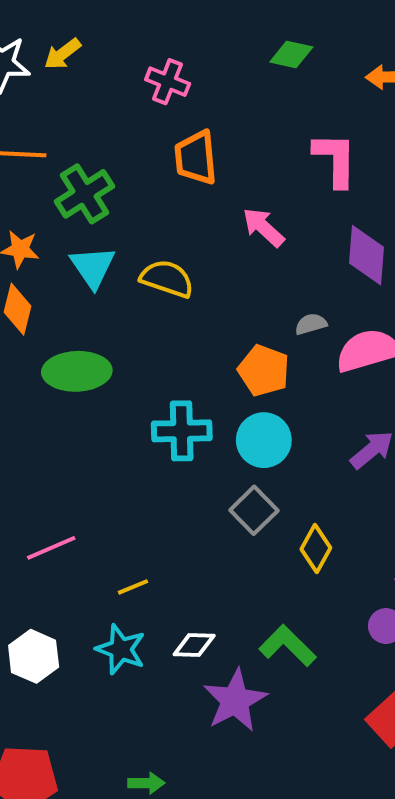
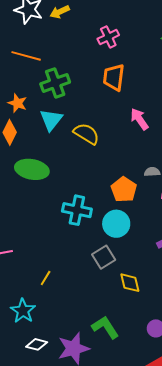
pink cross: (168, 82) -> (108, 37), turned 30
yellow diamond: (316, 549) -> (130, 283), turned -55
yellow line: (133, 587) -> (46, 278), moved, turned -49
white diamond: (194, 645) -> (37, 344), moved

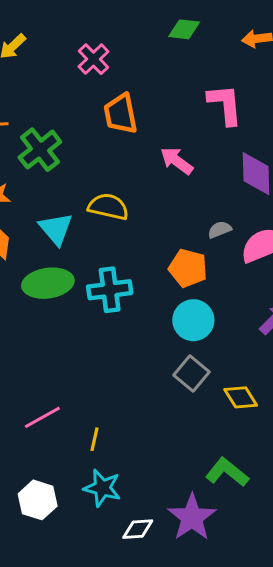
cyan triangle: (51, 120) -> (56, 229), moved
cyan cross: (77, 210) -> (110, 290), moved
yellow line: (46, 278) -> (94, 439), moved

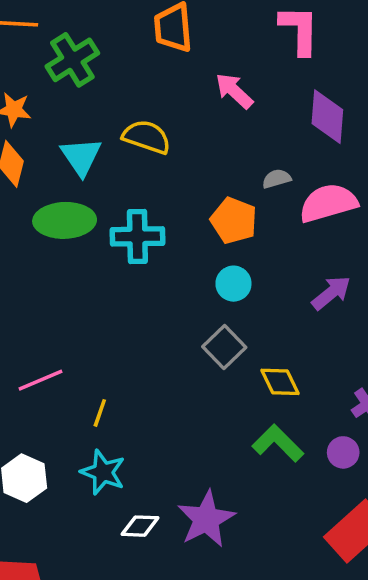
cyan circle: (193, 320) -> (233, 284), size x0.7
green L-shape: (227, 472) -> (278, 443), moved

